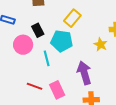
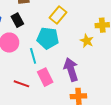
black rectangle: (38, 30) -> (17, 20), moved
pink rectangle: (57, 90) -> (45, 77), moved

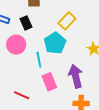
cyan pentagon: (48, 38) -> (55, 43), turned 30
red line: (21, 84) -> (22, 95), moved

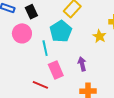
purple arrow: (76, 76) -> (82, 64), size x0.6
red line: (22, 95) -> (40, 85), moved

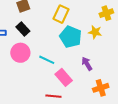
cyan pentagon: (61, 31) -> (71, 37), moved
cyan line: (45, 48) -> (47, 60), turned -35

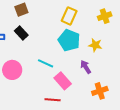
yellow rectangle: (61, 14) -> (69, 16), moved
yellow star: (95, 32) -> (95, 45), moved
pink circle: (20, 53) -> (12, 70), moved

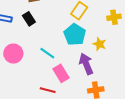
purple arrow: (86, 67) -> (86, 64), size x1.5

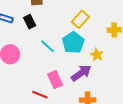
cyan line: (47, 53) -> (47, 46), moved
purple arrow: (86, 64) -> (81, 73), turned 70

